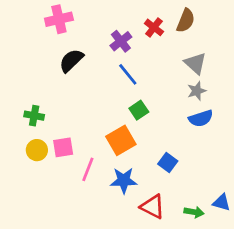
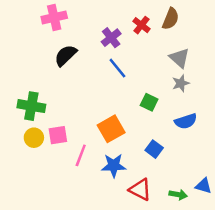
green square: (139, 110) -> (149, 102), moved, turned -30
green cross: (34, 116) -> (31, 106), size x1.5
blue semicircle: (201, 118) -> (186, 121), moved

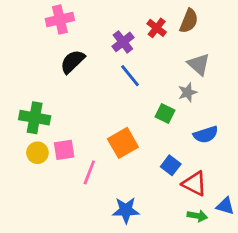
gray star: (181, 83) -> (187, 92), moved
blue star: (114, 166) -> (126, 210), moved
red triangle: (140, 190) -> (194, 184), moved

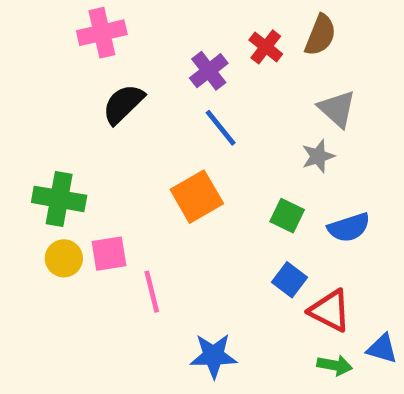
green square: (165, 113) -> (287, 216), moved
orange square: (123, 143) -> (197, 197), moved
pink line: (89, 172) -> (152, 292), turned -35

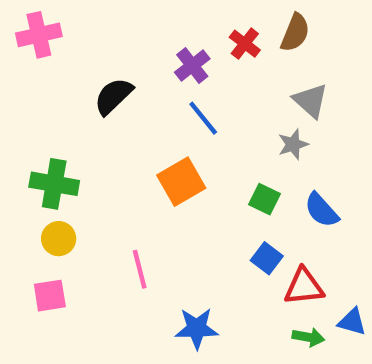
pink cross: (102, 33) -> (39, 35), moved
blue semicircle: (349, 227) -> (321, 210), turned 66
pink square: (109, 254) -> (50, 296), moved
red triangle: (330, 311) -> (304, 287), turned -33

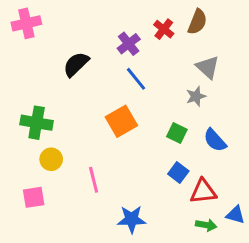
yellow circle: (59, 239) -> (51, 159), moved

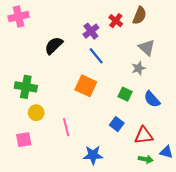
orange square: (121, 121) -> (86, 86), turned -35
blue square: (178, 172) -> (117, 124), moved

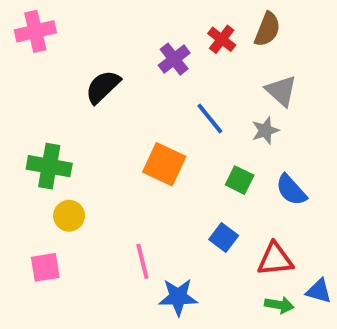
blue line: (96, 56) -> (210, 119), moved
pink line: (66, 127) -> (142, 261), moved

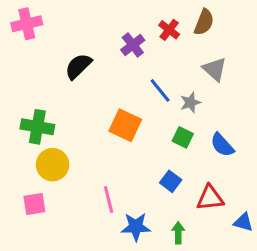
gray star: (265, 130) -> (190, 103), moved
yellow circle: (69, 216) -> (53, 165), size x1.4
green arrow: (279, 305) -> (178, 233), moved, turned -100

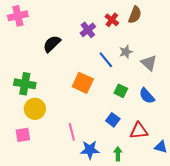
gray triangle: (215, 69) -> (149, 63), moved
gray star: (190, 103) -> (126, 52), moved

